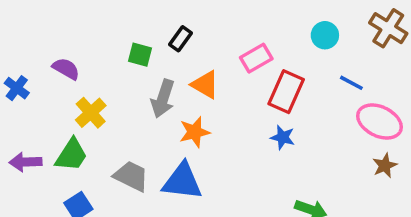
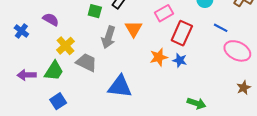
orange triangle: (205, 85) -> (134, 29), turned 30
orange star: (195, 132) -> (159, 57), moved
brown star: (385, 166) -> (244, 88), moved
gray trapezoid: (131, 176) -> (86, 62), moved

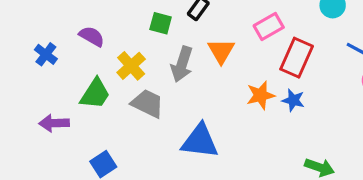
yellow cross: (65, 46) -> (131, 66), moved
green trapezoid: (54, 71) -> (95, 94), moved

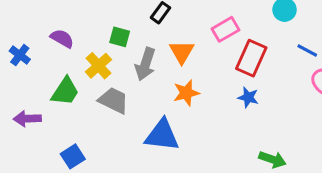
green square: (161, 23) -> (120, 37), moved
orange star: (261, 95) -> (186, 93), moved

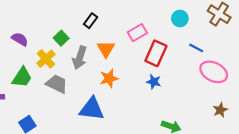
green square: (120, 37) -> (61, 38), turned 32

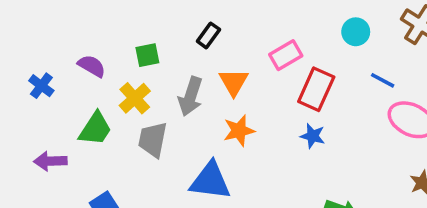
green square: (61, 38) -> (147, 55), moved, turned 32
gray trapezoid: (57, 84) -> (153, 140), turned -105

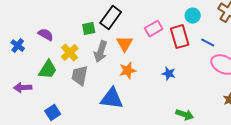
black rectangle: (208, 35) -> (111, 18), size x1.6
green square: (147, 55) -> (89, 29), moved
red rectangle: (316, 89) -> (180, 37), moved, turned -40

